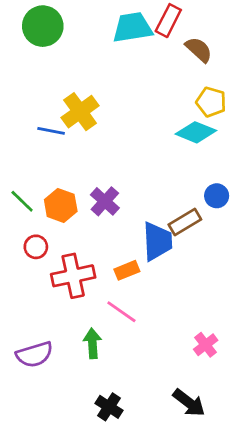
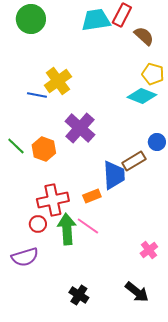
purple cross: (105, 201) -> (80, 128), moved, size x1.4
red circle: (36, 247) -> (38, 224), moved
green arrow: (92, 343) -> (67, 229), moved, size x1.4

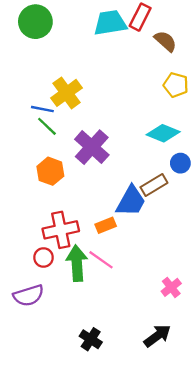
cyan diamond: (142, 96) -> (163, 133), moved
green line: (16, 146) -> (47, 126), moved
blue trapezoid: (114, 175) -> (131, 201), turned 32
black arrow: (137, 292) -> (157, 336), turned -75

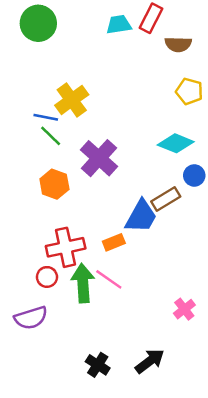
cyan trapezoid: (110, 23) -> (119, 24), size x0.7
brown semicircle: (165, 41) -> (178, 44), turned 140
black arrow: (157, 336) -> (150, 361), moved

